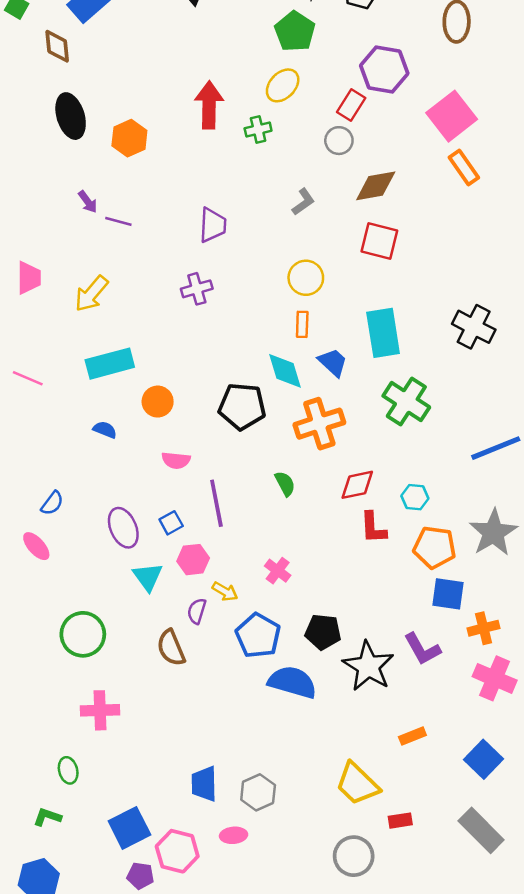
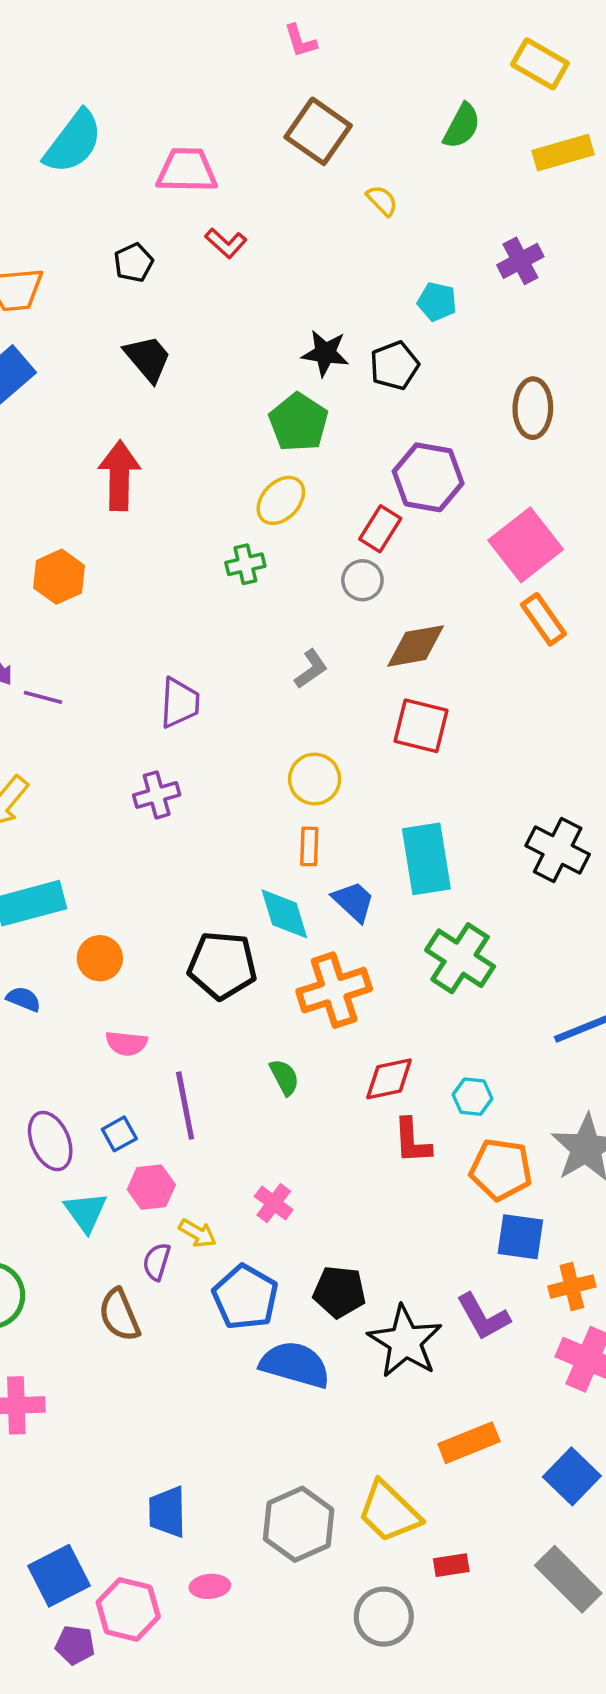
red arrow: (209, 105) -> (119, 476), moved
orange rectangle: (412, 736) -> (469, 1443), size x1.5
gray hexagon: (258, 792) -> (299, 1524), moved, size x1.4

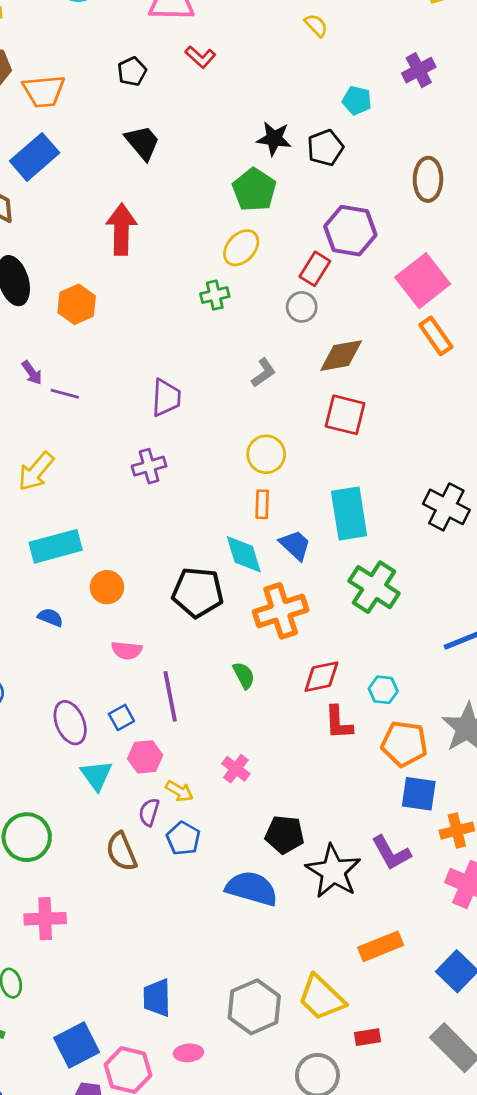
blue pentagon: (245, 1297) -> (183, 838), moved, size x0.7

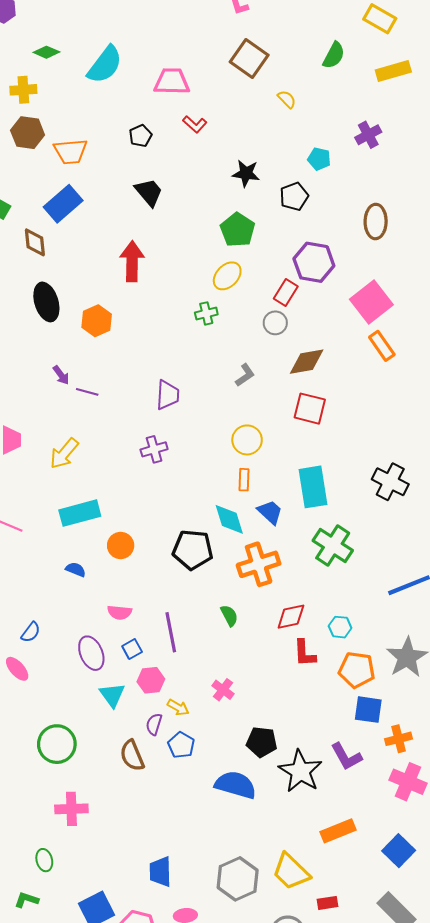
black star: (274, 139) -> (246, 173), moved
pink semicircle: (127, 650) -> (120, 612), moved

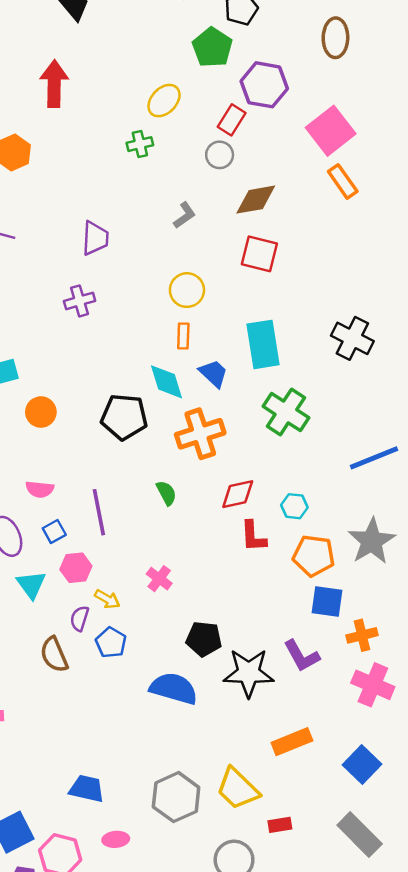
green pentagon: (238, 230) -> (212, 47), moved
black star: (300, 771) -> (249, 673), turned -30
blue trapezoid: (160, 872) -> (87, 789), turned 104

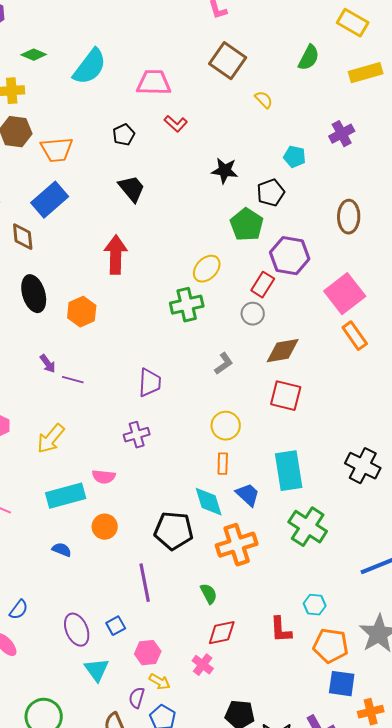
green cross: (140, 144) -> (187, 305), size x1.5
pink semicircle: (40, 489) -> (104, 477), moved
red diamond: (238, 494) -> (222, 633), moved
purple line: (99, 512) -> (145, 583), moved
pink hexagon: (76, 568) -> (148, 653), moved

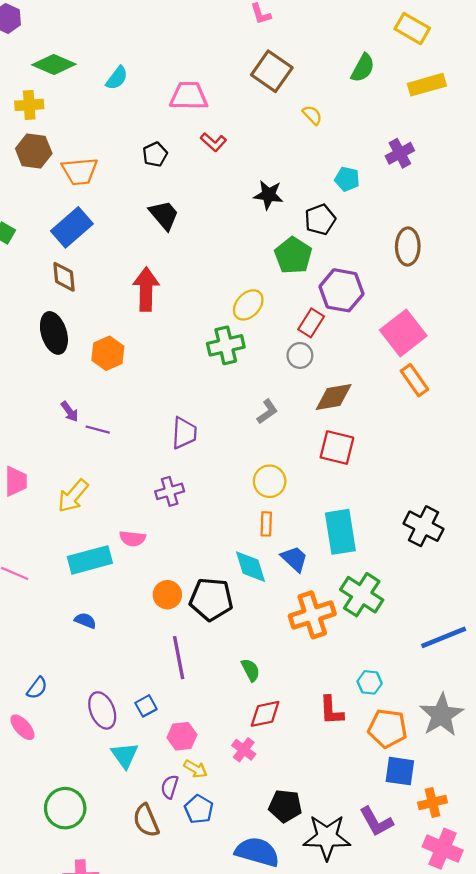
green diamond: (34, 55) -> (54, 65), size x1.5
cyan semicircle: (90, 67) -> (117, 78), size x0.6
brown diamond: (23, 237) -> (64, 277), moved
orange circle: (105, 527) -> (167, 595), moved
orange cross: (237, 545) -> (312, 615), moved

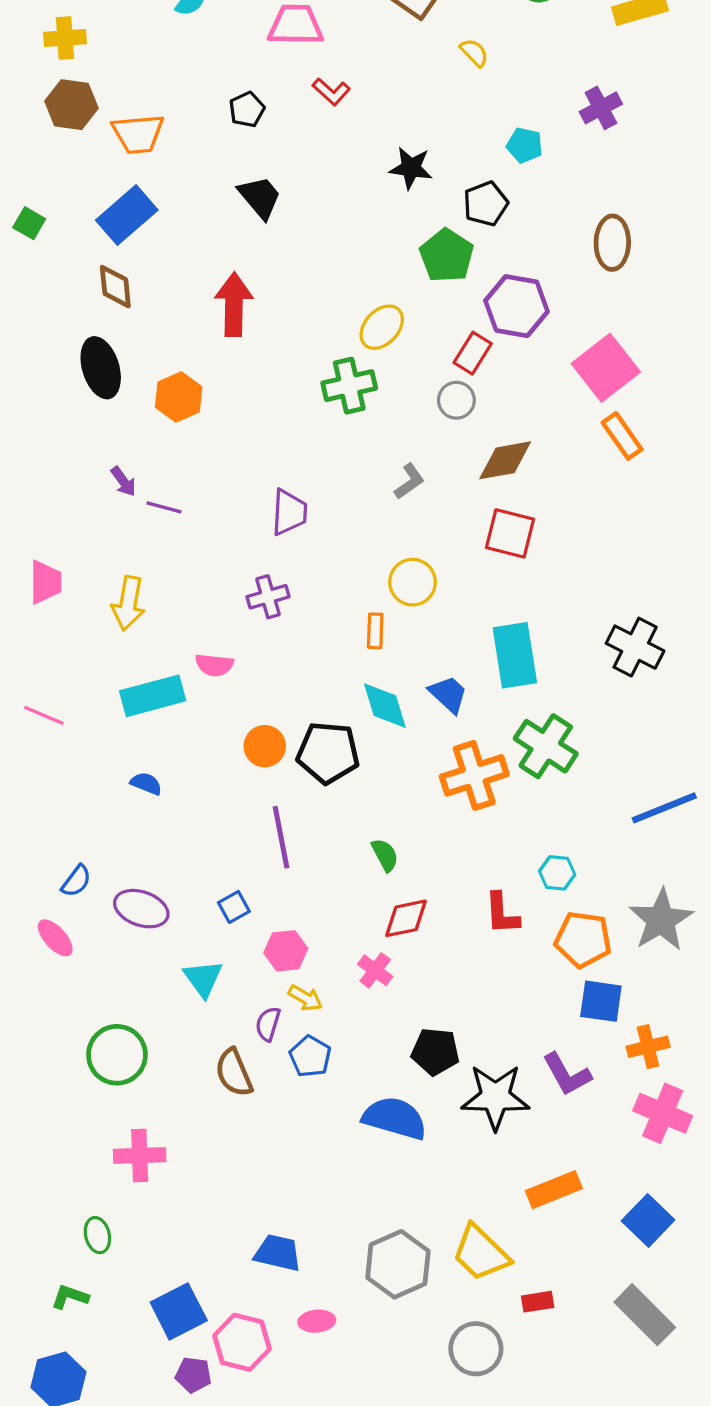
yellow arrow: (73, 496) -> (128, 603), turned -30
orange rectangle: (266, 524) -> (375, 631), moved
purple ellipse: (102, 710) -> (141, 909), moved, turned -48

